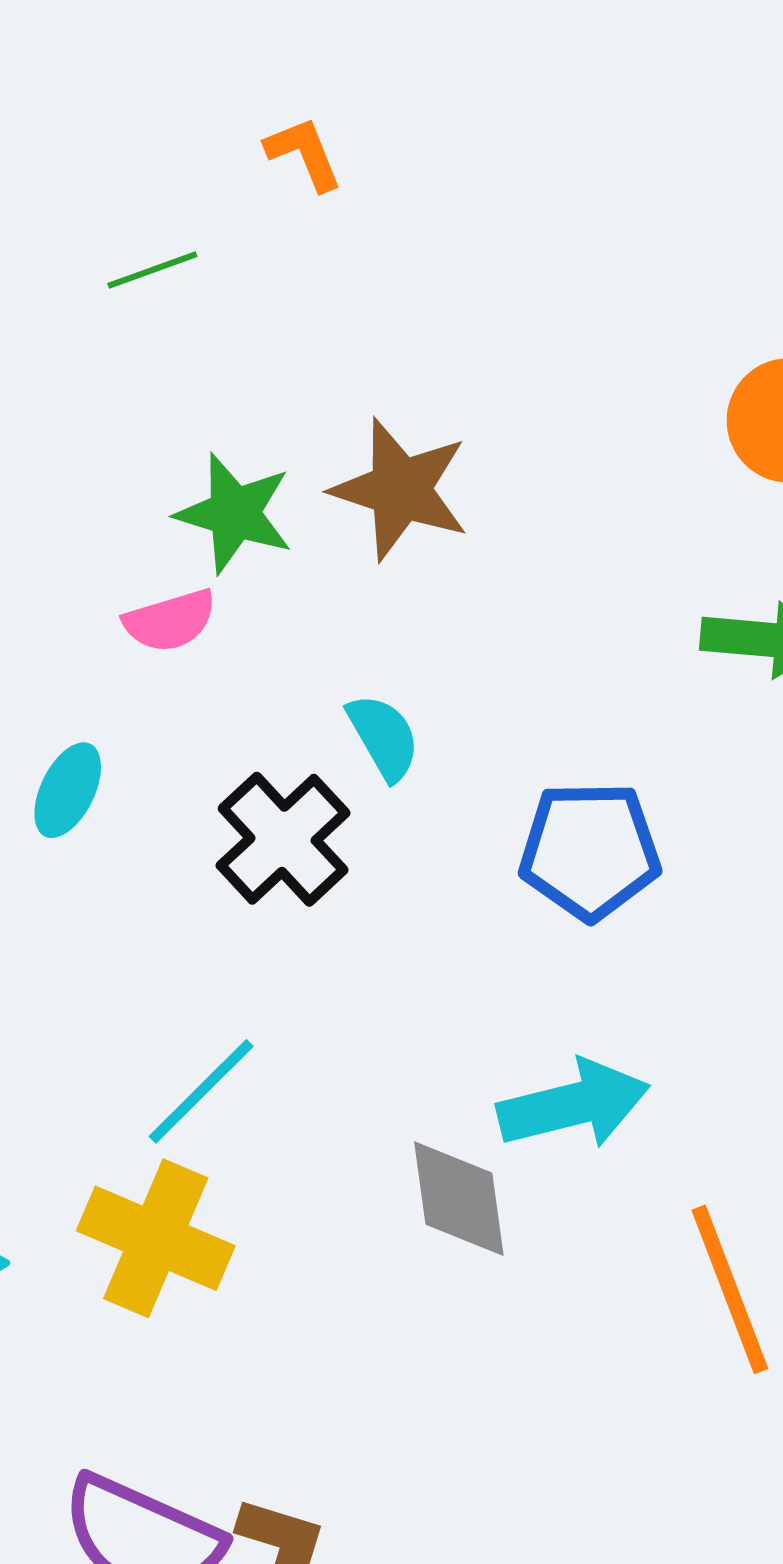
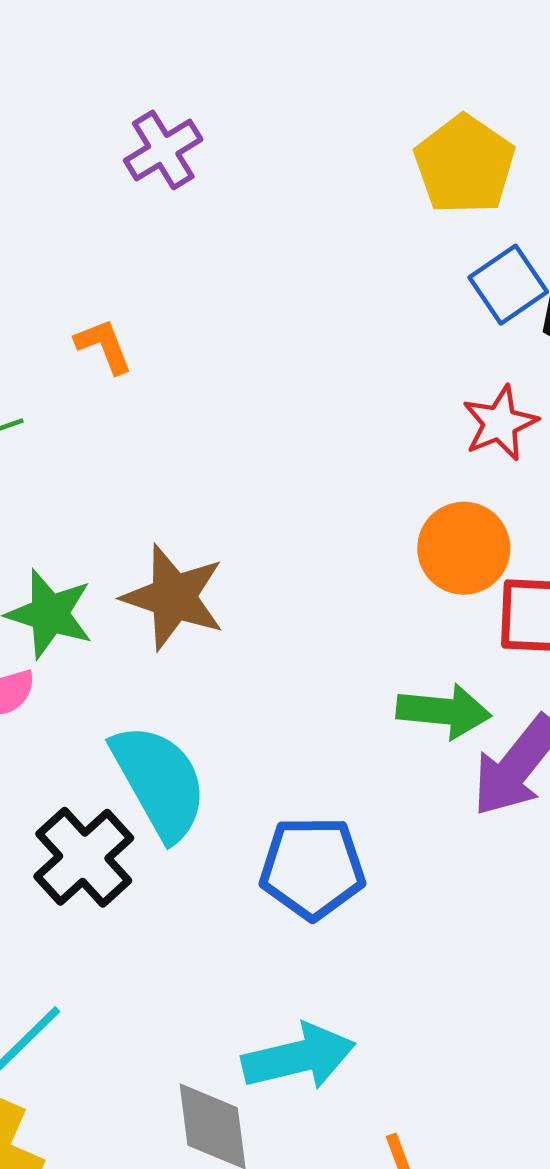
cyan semicircle: (384, 737) -> (159, 782), size x1.8

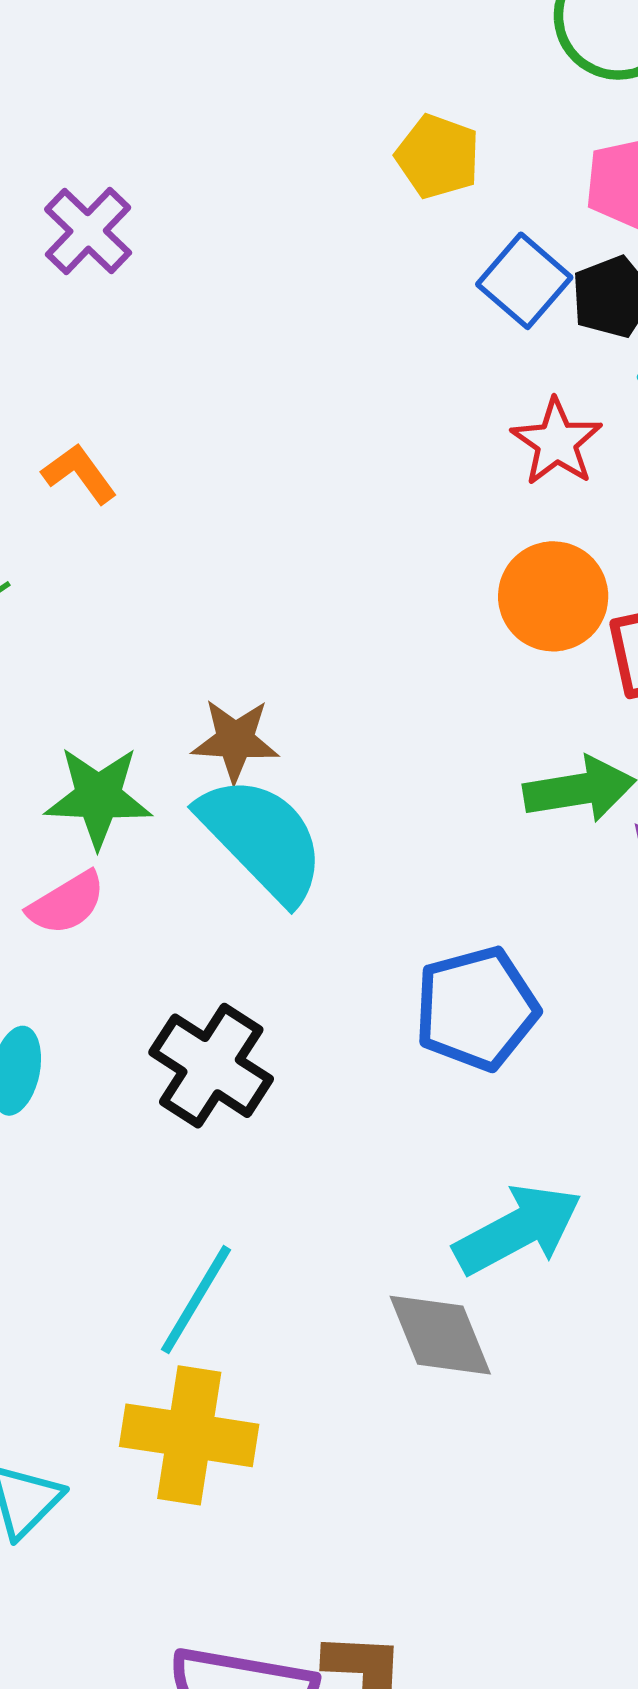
yellow pentagon: (465, 165) -> (438, 157), size x0.7
brown star: (173, 597) -> (235, 740), size x0.7
cyan semicircle: (159, 782) -> (262, 839), moved

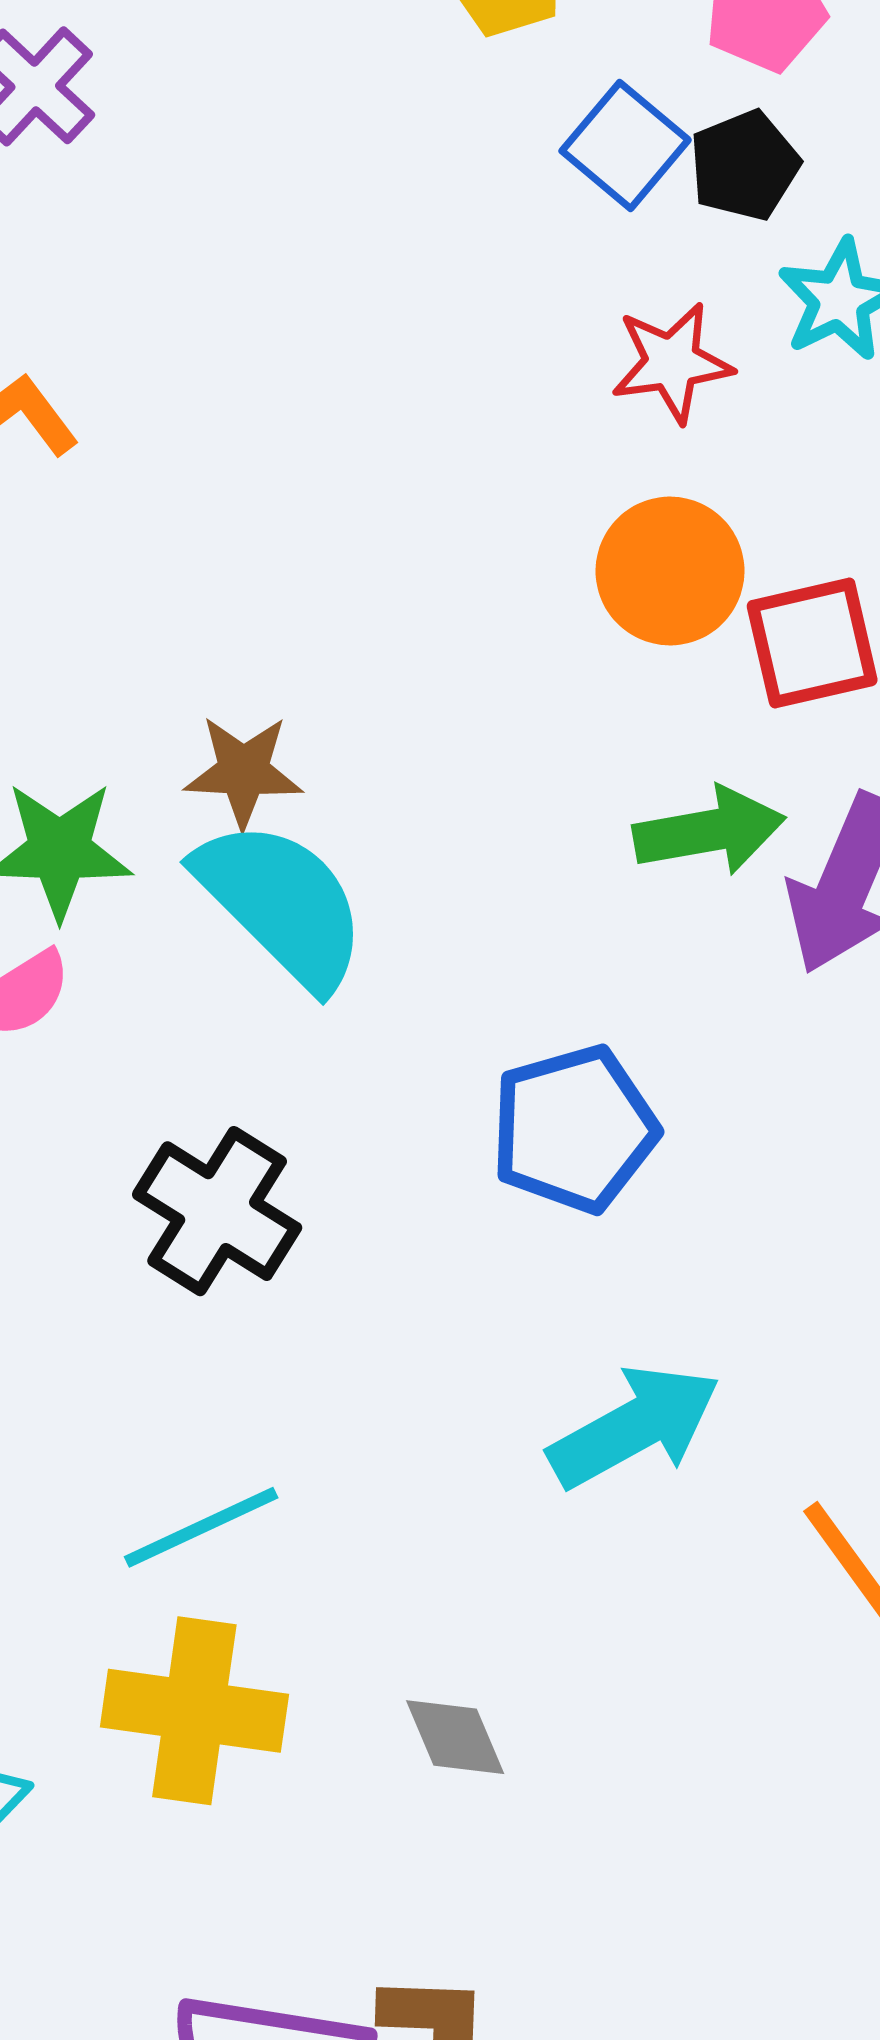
red star: (557, 442) -> (672, 363), turned 30
cyan line: (196, 1300) -> (201, 1527), turned 35
gray diamond: (440, 1335) -> (455, 1737), moved, size x0.7

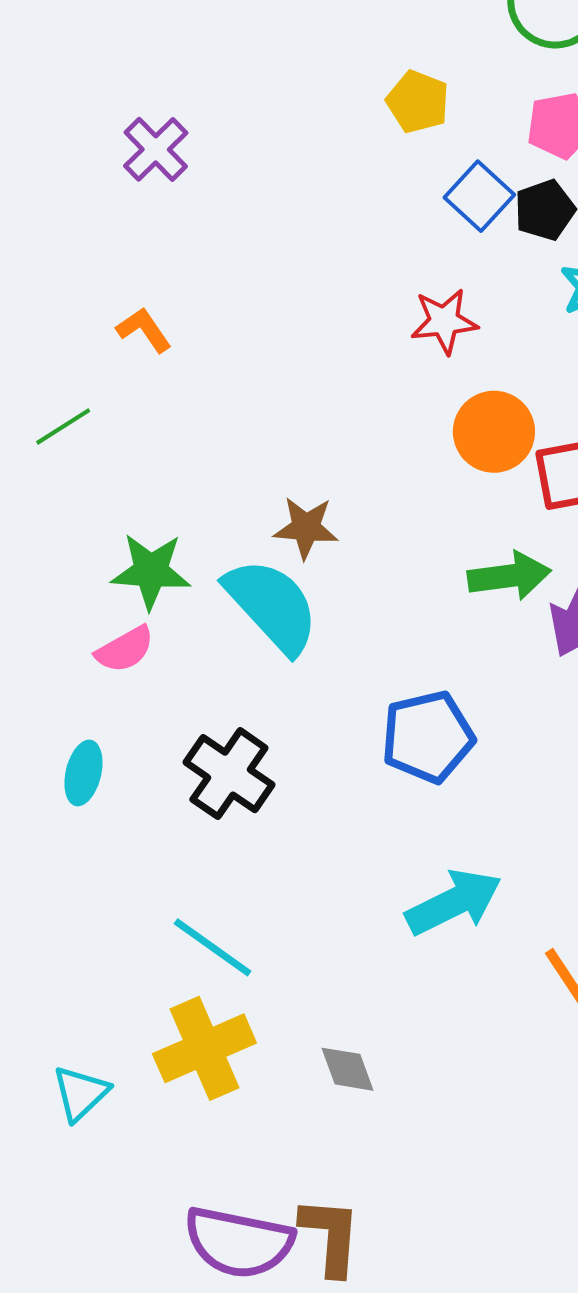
red star: (672, 363) -> (444, 321), moved
brown star: (243, 771) -> (306, 528), moved
cyan line: (201, 1527) -> (213, 947), turned 58
yellow cross: (194, 1711) -> (204, 1048), turned -34

